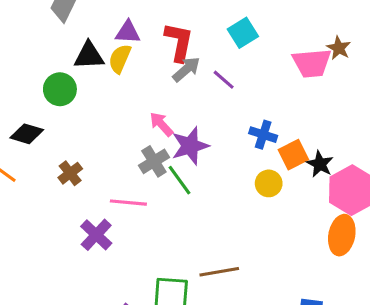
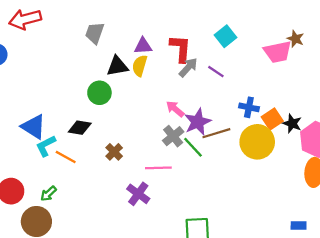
yellow circle: (269, 183) -> (257, 142), size x1.8
brown line: (219, 272) -> (216, 133), moved

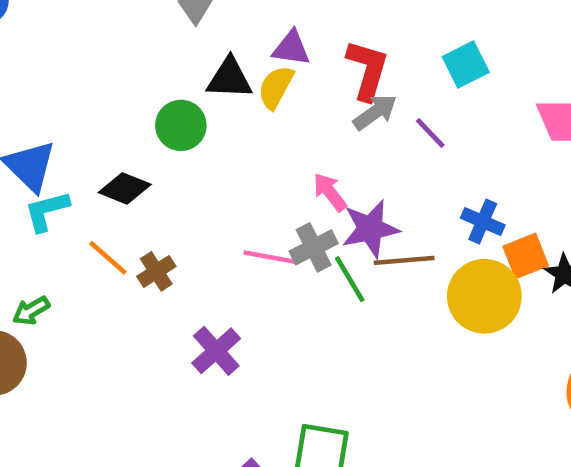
brown cross: (114, 152) -> (156, 271), moved
orange line: (66, 157) -> (108, 258), moved
pink line: (158, 168) -> (271, 257), moved

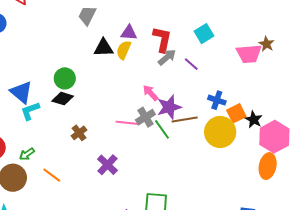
green circle: (181, 125) -> (65, 78), moved
orange line: (108, 258) -> (52, 175), moved

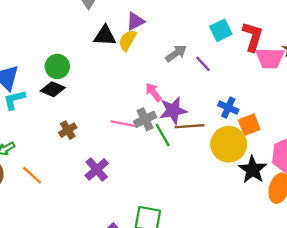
purple triangle: (129, 33) -> (135, 21), turned -36
red L-shape: (162, 39) -> (253, 37), moved
black star: (254, 120) -> (253, 170), moved, size x1.4

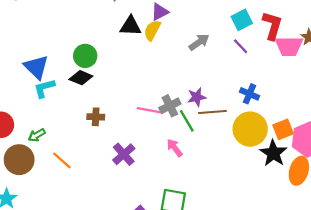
purple line: (203, 64) -> (241, 46), moved
pink arrow: (153, 92) -> (175, 148), moved
purple star: (173, 110) -> (197, 97), size x0.7
orange square: (249, 125) -> (283, 129), moved
brown cross: (68, 130) -> (96, 117), turned 35

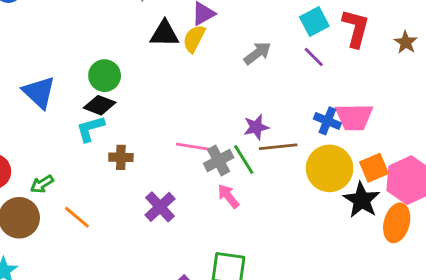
pink trapezoid: (289, 46) -> (354, 117), moved
cyan L-shape: (44, 88) -> (90, 129), moved
gray cross: (170, 106) -> (219, 161), moved

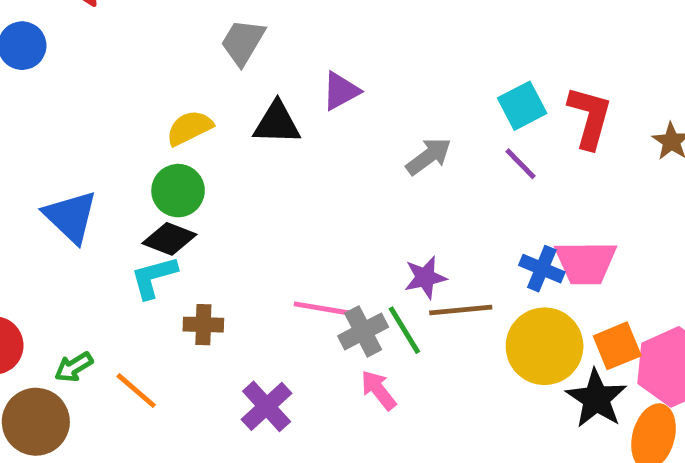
yellow semicircle: (194, 39) -> (189, 128), moved, turned 36
orange line: (77, 217) -> (136, 391), moved

